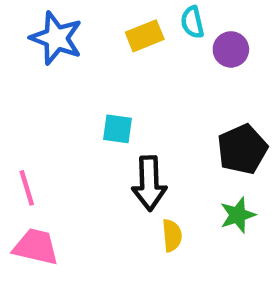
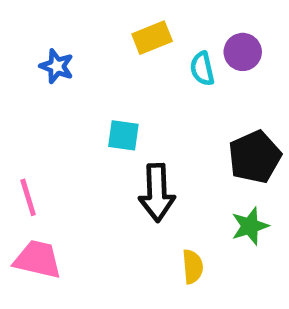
cyan semicircle: (192, 22) -> (202, 69), moved
blue star: (56, 38) -> (57, 66), moved, size x0.6
yellow semicircle: (172, 235) -> (193, 267), moved

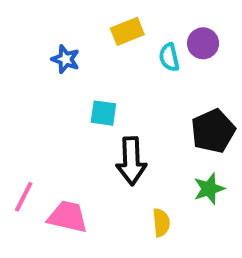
blue star: (57, 66) -> (66, 59), moved
pink line: (28, 197) -> (24, 197), moved, turned 44
pink trapezoid: (38, 259) -> (68, 217), moved

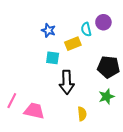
yellow rectangle: (127, 31) -> (73, 44), moved
blue star: (66, 59) -> (48, 30), moved
black pentagon: (213, 131) -> (109, 67), turned 30

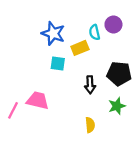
blue star: (48, 30) -> (53, 33), size x1.5
black arrow: (67, 82) -> (90, 85), moved, size x0.7
pink trapezoid: (34, 111) -> (38, 100), moved

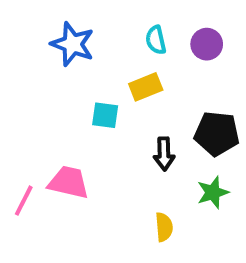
cyan semicircle: (94, 32) -> (156, 40), moved
blue star: (53, 33) -> (73, 44), moved

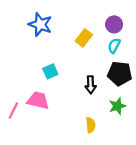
cyan semicircle: (156, 40) -> (114, 46), moved, turned 40
yellow rectangle: (146, 87) -> (84, 38), moved, turned -30
cyan square: (105, 115) -> (50, 71), moved, turned -32

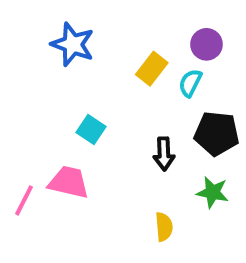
cyan semicircle: (114, 46) -> (190, 83), moved
cyan square: (50, 71) -> (91, 129), turned -32
green star: (117, 106) -> (213, 192), turned 30

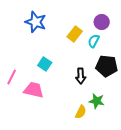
green star: (213, 192) -> (97, 101), moved
pink line: (24, 200) -> (12, 77), moved
yellow semicircle: (164, 227) -> (81, 112), turned 32

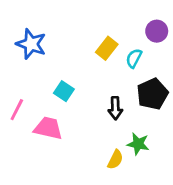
blue star: (36, 22) -> (31, 44), moved
purple circle: (102, 22) -> (157, 31), moved
black pentagon: (107, 66) -> (152, 94), turned -30

